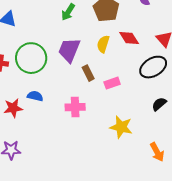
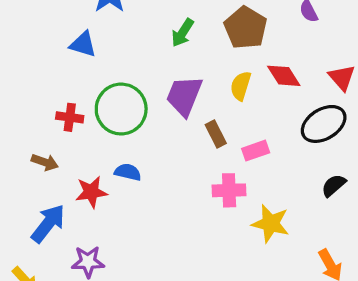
pink cross: (75, 107) -> (229, 190), moved

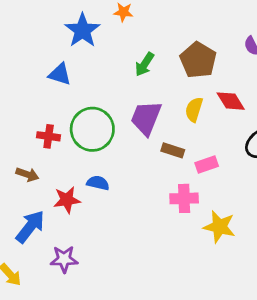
brown rectangle: (216, 134) -> (173, 150), turned -45

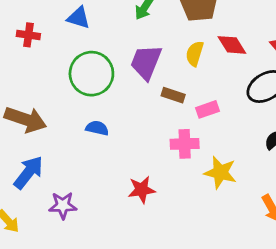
blue triangle: (60, 74) -> (79, 18), moved
red cross: (49, 136) -> (28, 35), moved
brown arrow: (27, 174) -> (26, 119), size x1.8
red star: (67, 200) -> (142, 190), moved

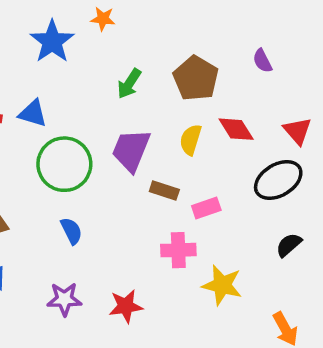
blue triangle: (79, 18) -> (33, 113), moved
blue semicircle: (97, 128) -> (71, 231), turned 50
purple star: (63, 205) -> (64, 299), moved

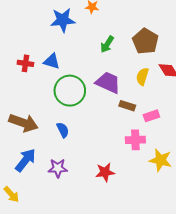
blue star: (52, 41) -> (63, 20), turned 30
purple trapezoid: (131, 150) -> (108, 83), turned 92
blue semicircle: (71, 231) -> (63, 130), moved
purple star: (64, 299) -> (58, 168), moved

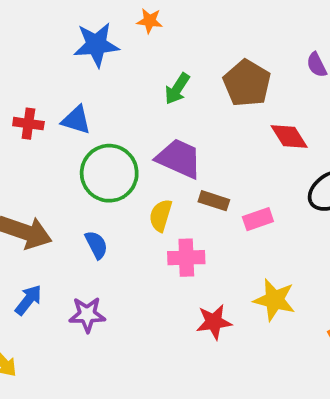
yellow semicircle: (142, 76) -> (161, 215), moved
pink cross: (135, 140) -> (186, 258), moved
blue arrow: (25, 160) -> (28, 300), size x0.7
red star: (105, 172) -> (214, 322), moved

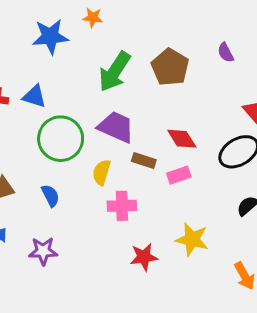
green arrow: (177, 89) -> (115, 72), size x1.6
red diamond: (289, 136) -> (182, 139), moved

